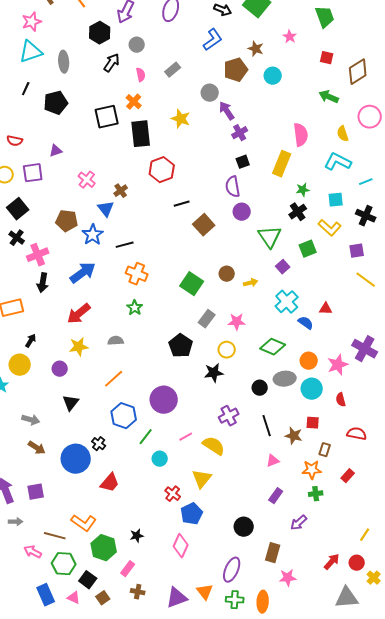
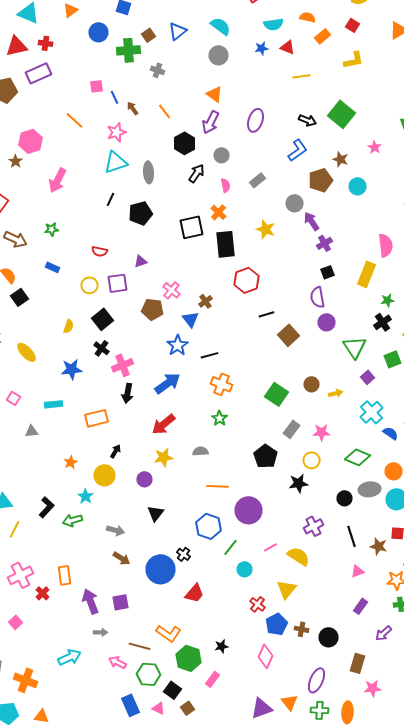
brown pentagon: (67, 221) -> (152, 309), moved
orange line: (114, 379) -> (218, 486), moved, turned 45
brown cross: (138, 592) -> (302, 629), moved

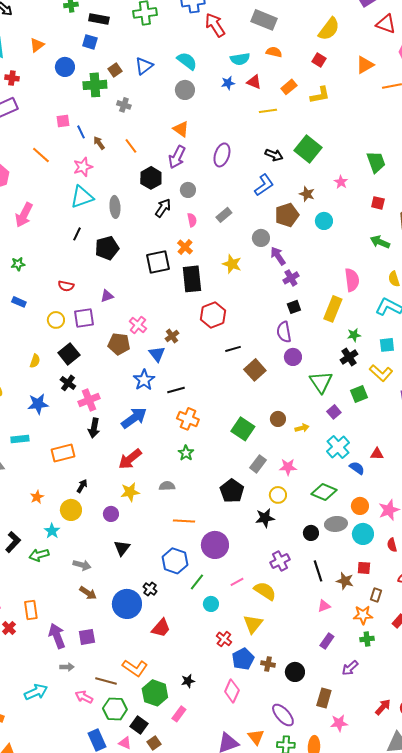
orange rectangle: (322, 36) -> (289, 87), moved
purple ellipse: (316, 680) -> (283, 715), turned -65

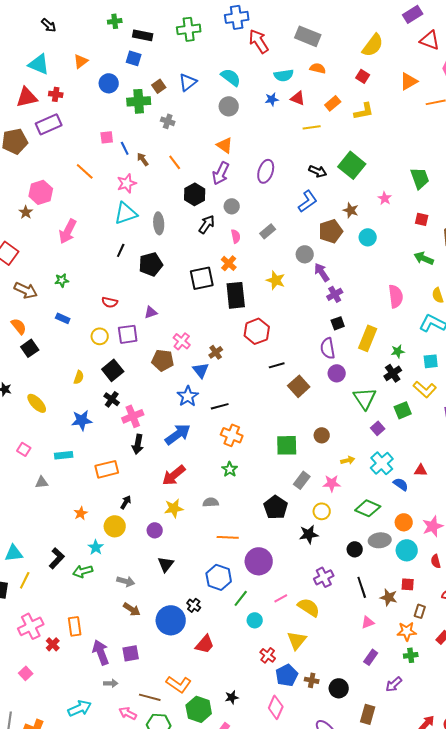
yellow rectangle: (333, 309) -> (368, 338), moved
yellow arrow: (302, 428) -> (348, 460), moved
green square: (243, 429) -> (287, 445), turned -35

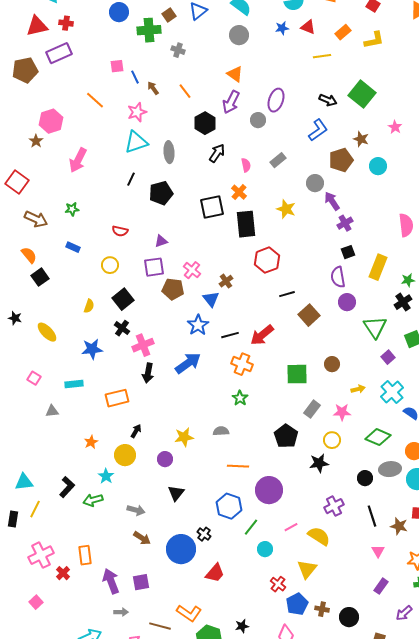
gray circle: (232, 206) -> (258, 120), moved
purple square: (128, 334) -> (154, 267), moved
red arrow: (174, 475) -> (262, 335), moved
pink triangle: (368, 622) -> (378, 551), turned -40

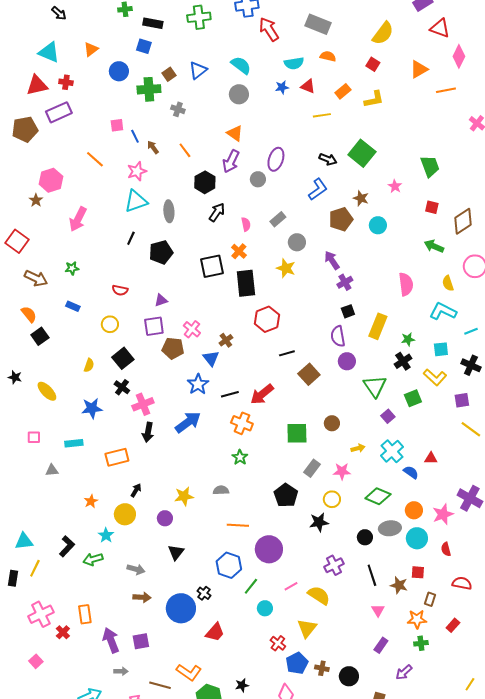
gray circle: (315, 183) -> (297, 242), moved
pink square: (34, 378) -> (34, 437), turned -32
brown arrow: (142, 538) -> (142, 597), turned -30

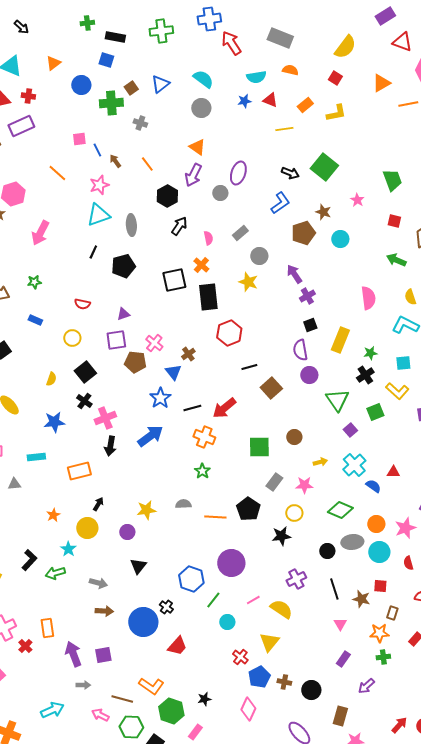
orange line: (238, 525) -> (215, 517), moved

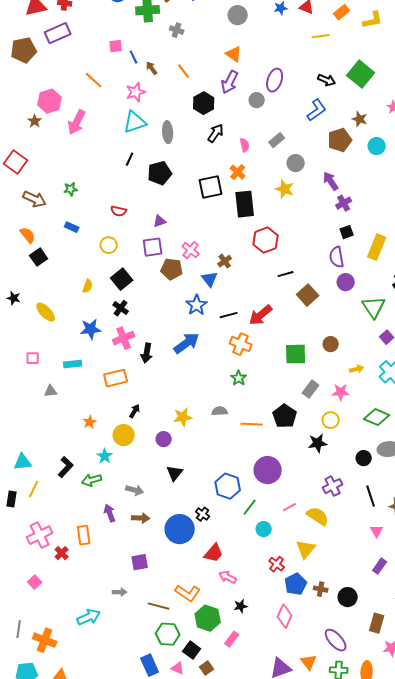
pink arrow: (40, 233) -> (77, 122), moved
pink cross: (105, 418) -> (124, 338), moved
purple arrow: (73, 654) -> (110, 513), moved, size x0.7
pink arrow: (100, 715) -> (228, 577), moved

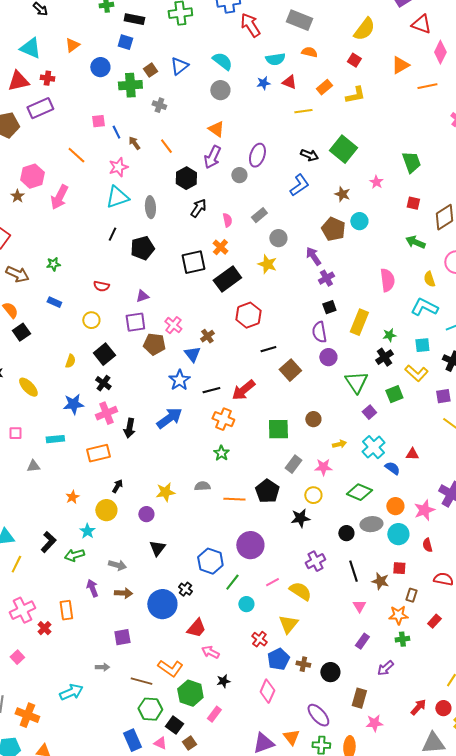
brown pentagon: (340, 140) -> (333, 229), moved, turned -30
black rectangle: (245, 204) -> (227, 279), turned 60

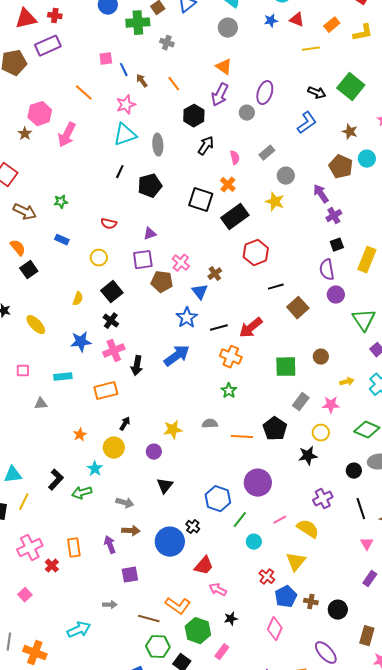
black square: (193, 262) -> (201, 200), turned 30
purple arrow: (92, 588) -> (110, 545), moved

